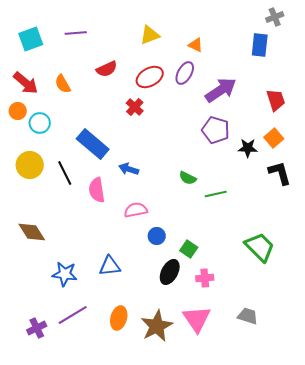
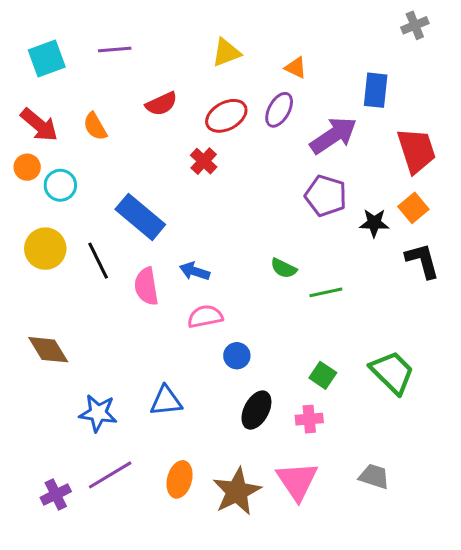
blue rectangle: (260, 45) -> (376, 90), moved
red trapezoid: (276, 100) -> (416, 151), size x1.4
blue arrow: (129, 169) -> (195, 271), moved
green square: (189, 249) -> (323, 375), moved

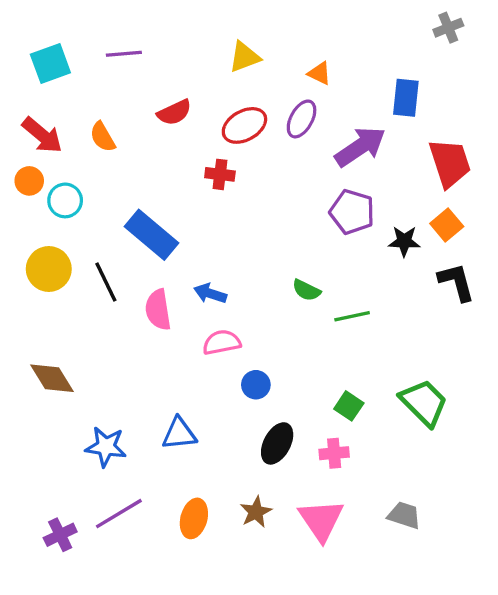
red cross: (204, 161) -> (220, 174), turned -36
brown star: (237, 491) -> (256, 512), moved, size x0.6

